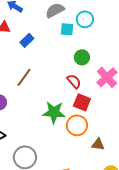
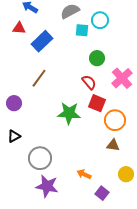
blue rectangle: (27, 40) -> (42, 41), size x1.5
orange circle: (77, 125) -> (115, 120), moved

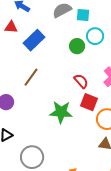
cyan circle: (100, 20) -> (95, 36), moved
cyan square: (82, 30) -> (83, 15), moved
green circle: (97, 58) -> (77, 46), moved

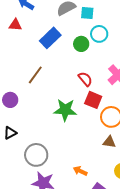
blue rectangle: (34, 40) -> (50, 38), moved

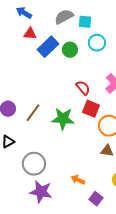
red triangle: (15, 25) -> (30, 34), moved
green circle: (81, 44) -> (70, 50), moved
brown line: (35, 75) -> (33, 113), moved

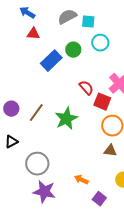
blue rectangle: (48, 47) -> (51, 61), moved
red square: (91, 109) -> (102, 102), moved
green star: (63, 119) -> (66, 119), turned -30

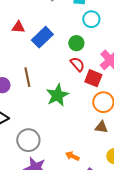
red triangle: (33, 34) -> (18, 27), moved
green circle: (73, 50) -> (76, 43), moved
brown line: (36, 113) -> (27, 77), moved, turned -48

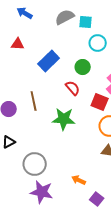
red triangle: (18, 27) -> (18, 44), moved
red semicircle: (77, 64) -> (73, 88), moved
green star: (57, 95) -> (64, 119), turned 30

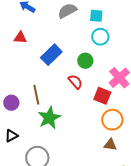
cyan square: (86, 22) -> (96, 16), moved
green star: (64, 119) -> (49, 118), moved, turned -30

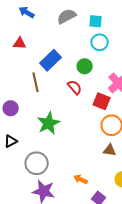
brown line: (36, 95) -> (36, 82), moved

